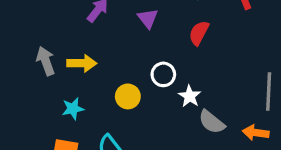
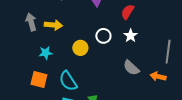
white star: (190, 96) -> (131, 36), moved

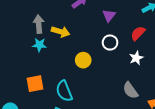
white circle: (103, 36) -> (110, 43), moved
cyan star: (46, 53) -> (39, 45), moved
orange square: (39, 79) -> (35, 84), turned -36

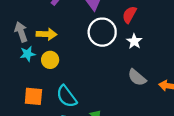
white circle: (110, 43) -> (102, 32), size x1.6
yellow circle: (83, 60) -> (50, 60), moved
orange square: (35, 84) -> (33, 96), turned 30

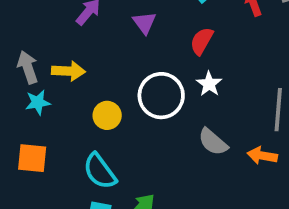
white circle: (102, 32) -> (161, 96), moved
yellow circle: (50, 60) -> (107, 115), moved
orange square: (33, 96) -> (32, 158), moved

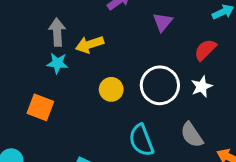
yellow arrow: (68, 71) -> (90, 44), turned 144
cyan semicircle: (100, 171) -> (141, 140), moved

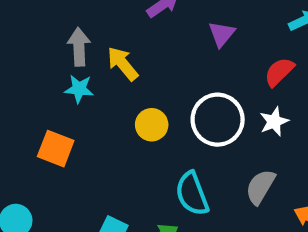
yellow arrow: (90, 44) -> (123, 64), turned 68
gray semicircle: (192, 135) -> (260, 187), turned 64

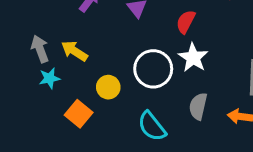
white star: (274, 122) -> (193, 58), size x1.4
orange square: (56, 149) -> (79, 114), moved, turned 36

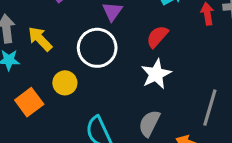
white circle: (153, 69) -> (97, 48), moved

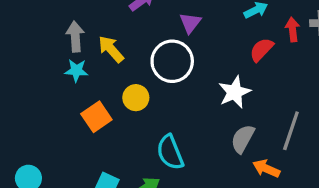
red semicircle: (157, 37) -> (261, 50), moved
gray semicircle: (149, 123) -> (243, 139), moved

